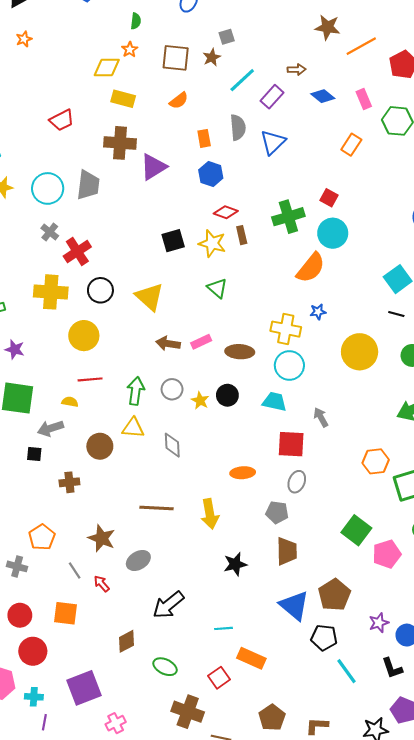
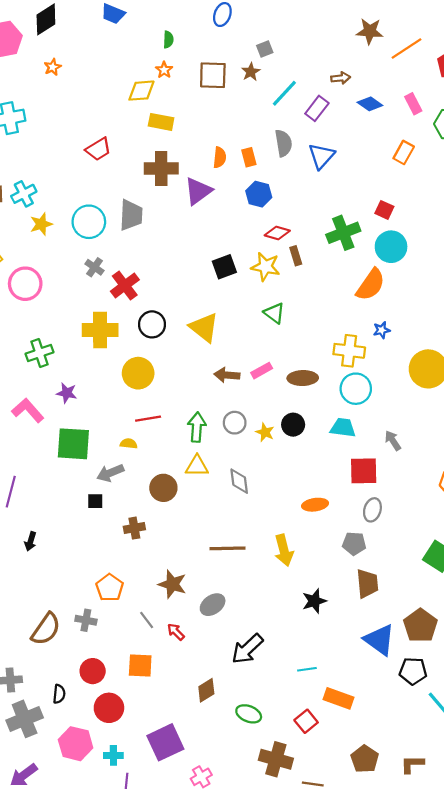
orange semicircle: (179, 101) -> (220, 157), moved, turned -42

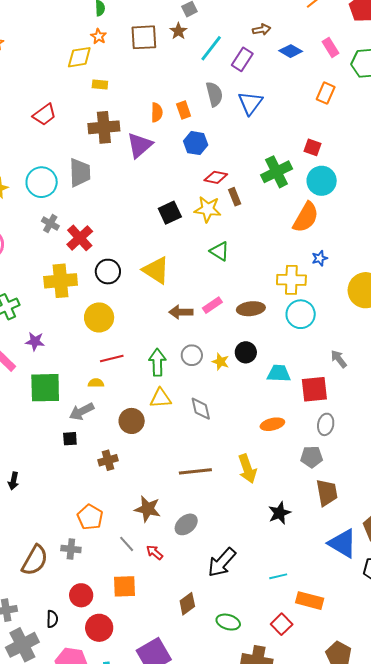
yellow rectangle: (161, 122) -> (100, 84), size x0.7
cyan trapezoid: (343, 428) -> (279, 373), moved

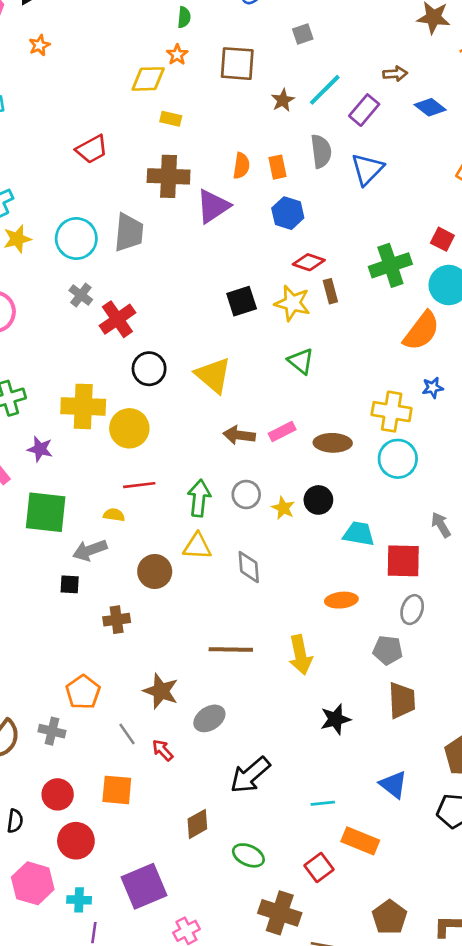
brown star: (178, 31) -> (283, 100), moved
yellow cross: (61, 281) -> (83, 406), moved
blue triangle: (343, 543) -> (393, 785), moved, size x0.7

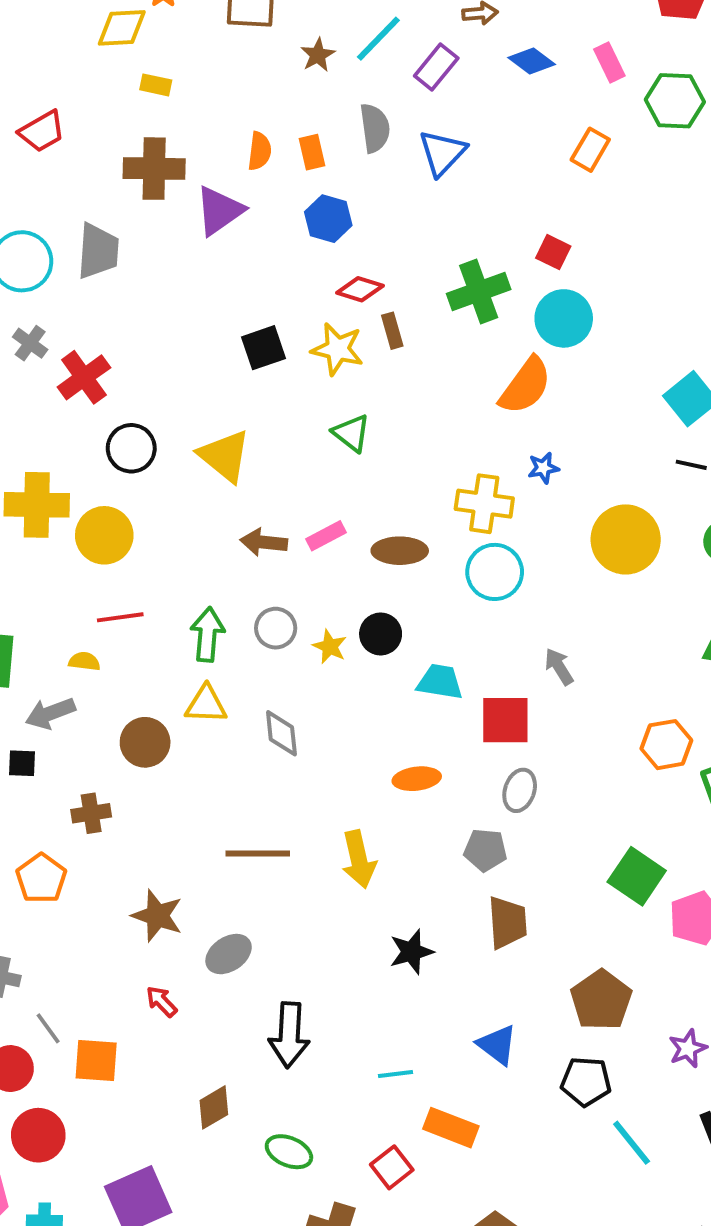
orange pentagon: (83, 692) -> (41, 878), moved
gray line: (127, 734) -> (48, 1028), moved
black arrow: (250, 775) -> (289, 1035), turned -45

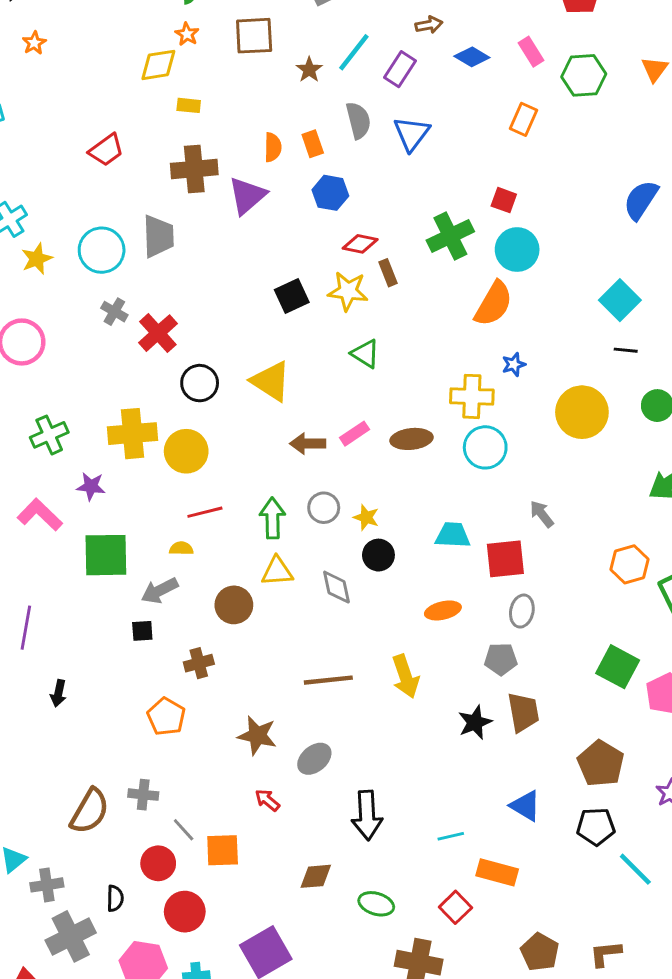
black circle: (381, 634) -> (378, 555), moved
black star: (411, 952) -> (475, 722), moved
brown diamond: (214, 1107) -> (316, 876), turned 32

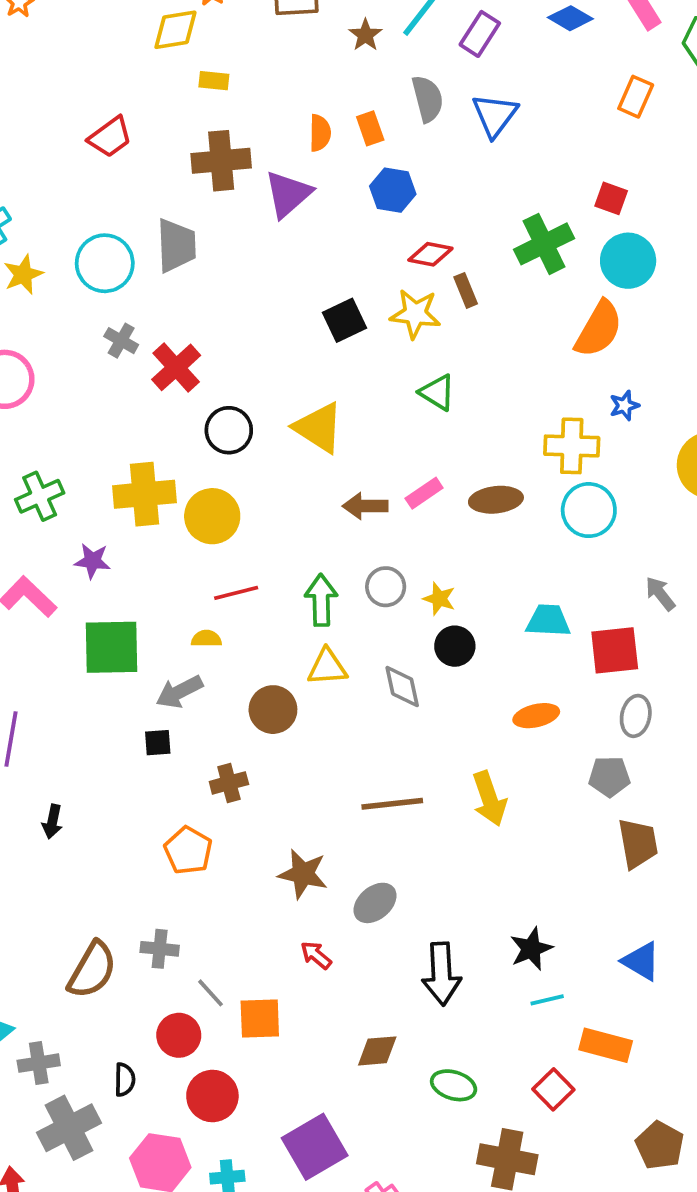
black star: (475, 722) -> (531, 949), moved

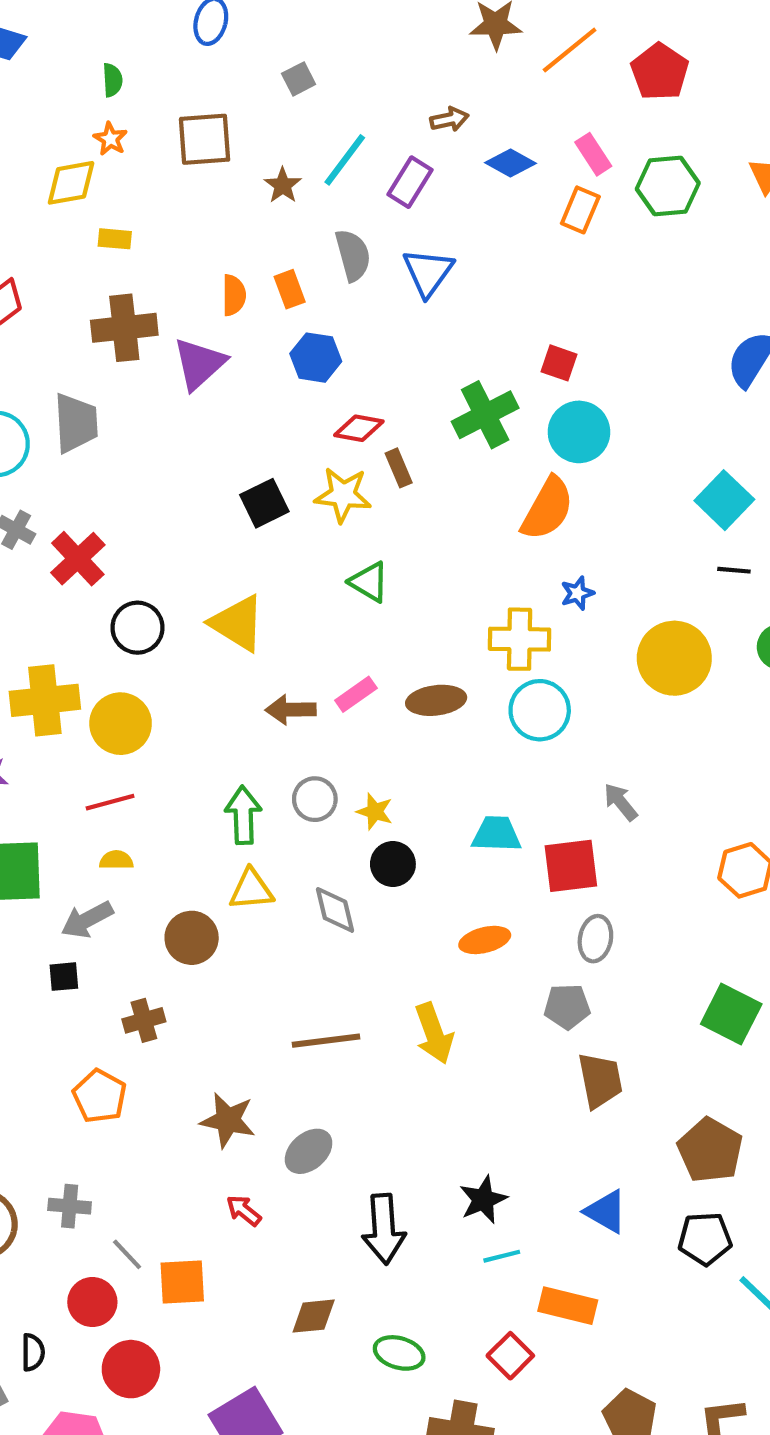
orange rectangle: (636, 97) -> (580, 210), moved
red line: (236, 593) -> (110, 802), moved

